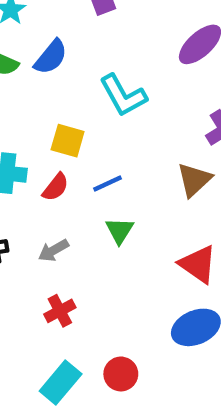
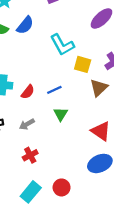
yellow square: (68, 141) -> (83, 64), moved

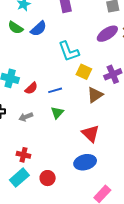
red cross: (30, 155) -> (23, 155), moved, turned 32

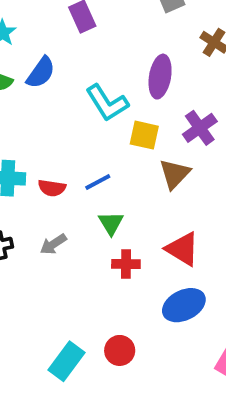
purple ellipse: (107, 34) -> (160, 77), moved, turned -35
red semicircle: (31, 88) -> (52, 188), turned 64
red cross: (23, 155) -> (126, 264), moved

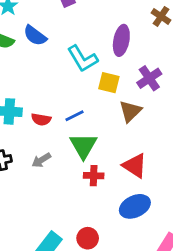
blue semicircle: (41, 73) -> (35, 36), turned 90
green triangle: (111, 223) -> (83, 146), size x1.5

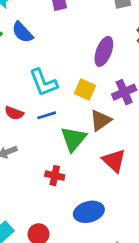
cyan L-shape: (82, 59) -> (43, 83), moved
green triangle: (83, 146) -> (73, 139), moved
red triangle: (135, 166) -> (114, 161), moved

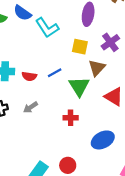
cyan L-shape: (43, 83) -> (47, 28), moved

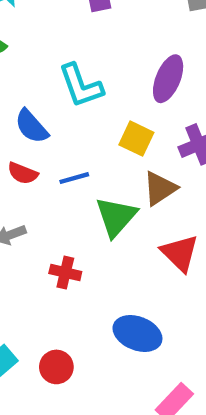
blue semicircle: (22, 13) -> (31, 126), moved
red cross: (71, 118) -> (65, 273), moved
blue ellipse: (103, 140) -> (137, 333), turned 35

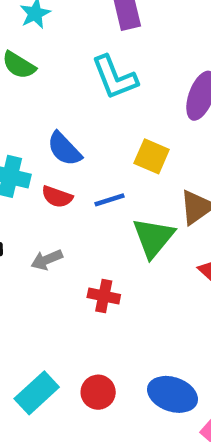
cyan L-shape: (81, 86) -> (115, 77), moved
yellow square: (136, 139) -> (152, 156), moved
blue ellipse: (137, 333) -> (172, 394), moved

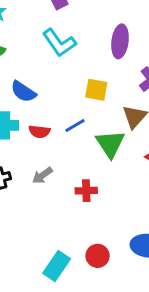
blue semicircle: (64, 149) -> (23, 92), moved

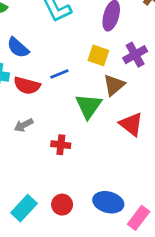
yellow square: (96, 90) -> (98, 55), moved
blue line: (75, 125) -> (59, 74), moved
red semicircle: (39, 132) -> (27, 86), size x1.4

